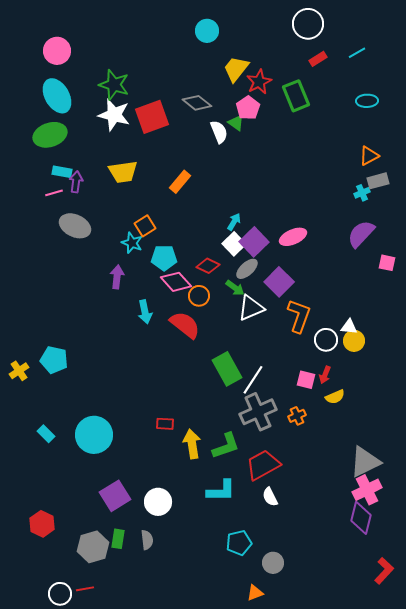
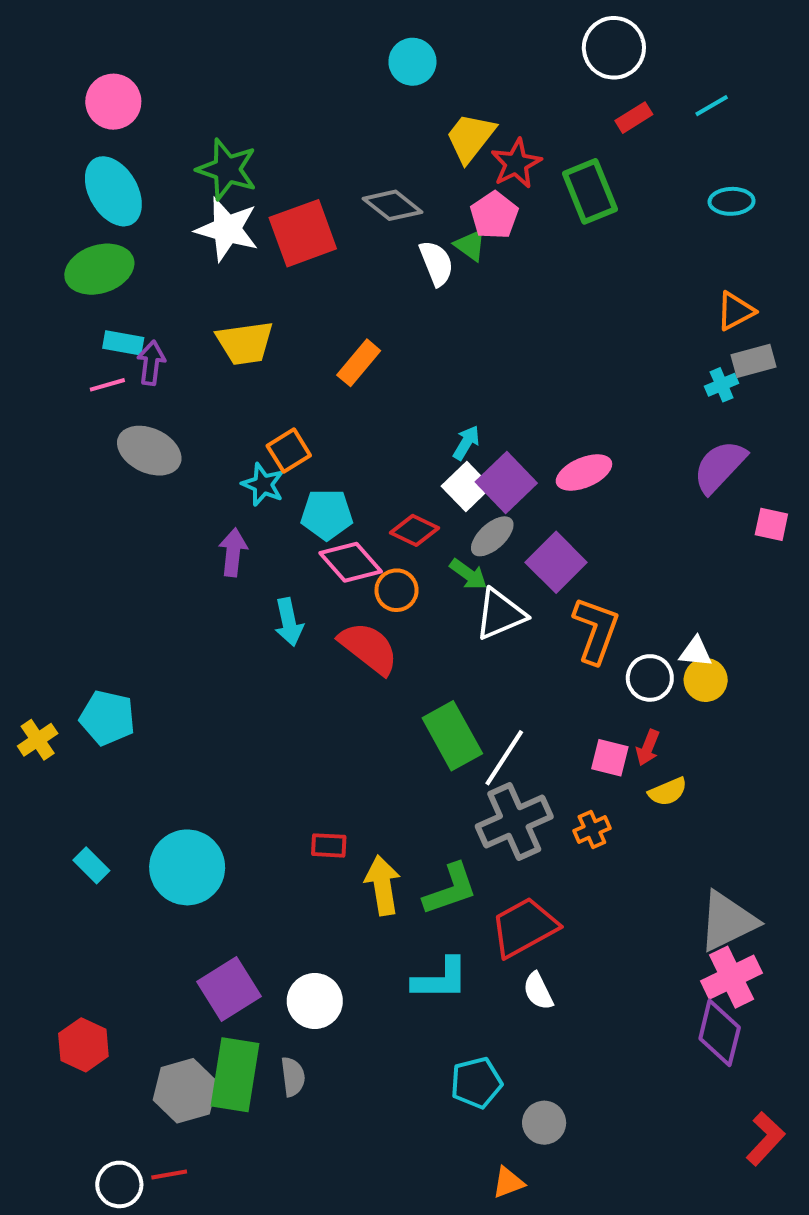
green rectangle: (118, 539) -> (235, 1075), size x1.8

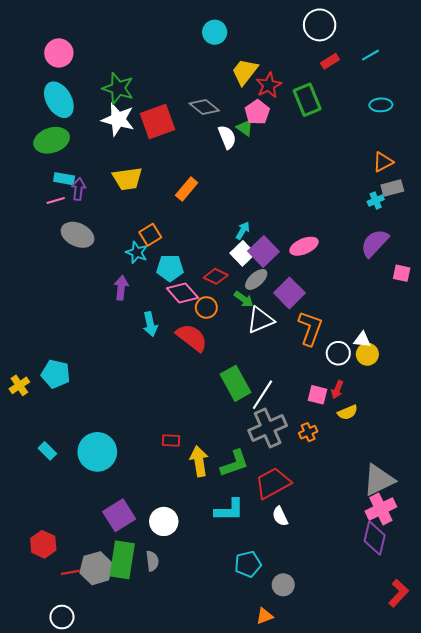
red line: (169, 1174) -> (70, 572), moved

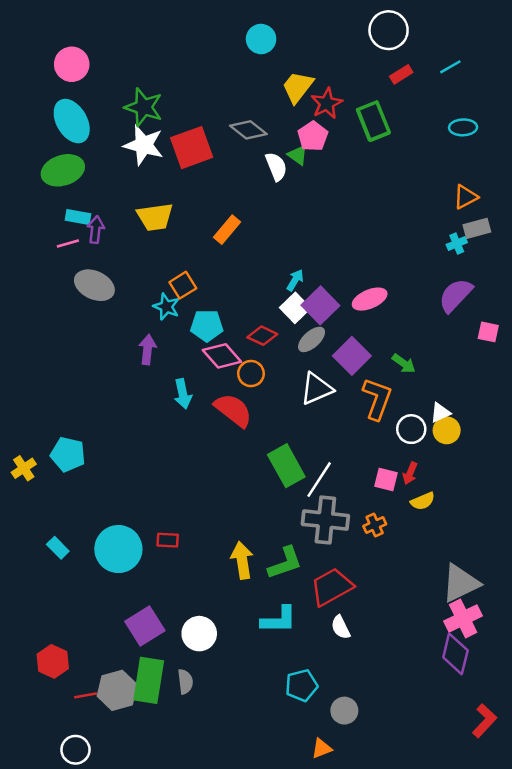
green arrow: (244, 299) -> (404, 363), moved
white triangle: (362, 340) -> (440, 413), turned -30
gray cross: (268, 428) -> (325, 520), turned 30
red rectangle: (171, 440) -> (168, 540), moved

